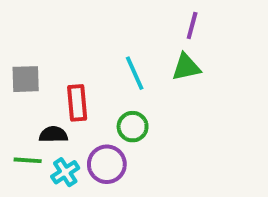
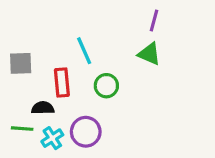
green triangle: (186, 67) -> (149, 54), turned 35
cyan line: (135, 73) -> (84, 51), moved
green circle: (133, 127) -> (106, 86), moved

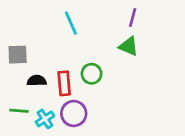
cyan line: (84, 51) -> (71, 23), moved
red rectangle: (62, 82) -> (64, 83), moved
black semicircle: (43, 108) -> (37, 81), moved

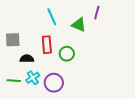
green triangle: (129, 46) -> (79, 25), moved
red rectangle: (64, 83) -> (47, 45), moved
cyan cross: (45, 119) -> (33, 78), moved

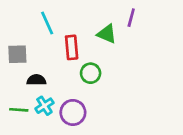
cyan line: (52, 17) -> (47, 23), moved
red rectangle: (47, 45) -> (72, 47), moved

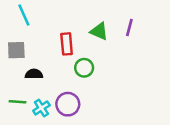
purple line: (131, 18) -> (129, 28), moved
cyan line: (47, 23) -> (24, 15), moved
cyan cross: (44, 106) -> (41, 108), moved

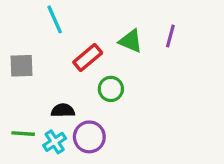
cyan line: (24, 15) -> (55, 19), moved
red rectangle: (67, 44) -> (88, 58), turned 55
black semicircle: (34, 74) -> (63, 110), moved

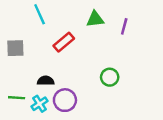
green triangle: (131, 41) -> (95, 19), moved, turned -30
green circle: (111, 89) -> (110, 77), moved

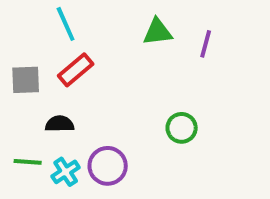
red rectangle: (64, 42) -> (76, 70), moved
black semicircle: (46, 81) -> (60, 124), moved

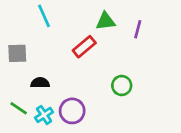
red rectangle: (76, 70) -> (84, 47), moved
green line: (28, 162) -> (19, 108), turned 30

